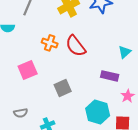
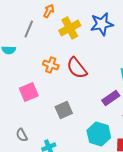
purple rectangle: (110, 76) -> (111, 98), turned -48
gray semicircle: (21, 113) -> (22, 135), turned 72

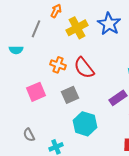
blue star: (102, 24) -> (109, 24), turned -30
gray square: (64, 110) -> (70, 95), moved
cyan hexagon: (99, 134) -> (85, 124), moved

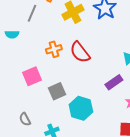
orange cross: (58, 65) -> (54, 49), turned -35
gray square: (70, 95) -> (57, 91), moved

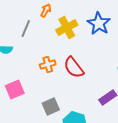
pink square: (32, 76) -> (15, 90), moved

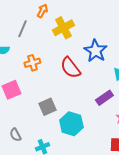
blue star: (99, 24) -> (95, 51), moved
orange cross: (48, 64) -> (32, 63), moved

